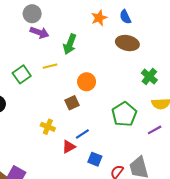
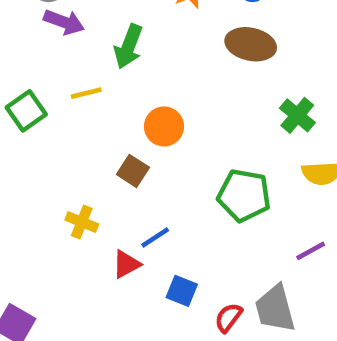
brown square: (72, 103) -> (133, 171), turned -32
green pentagon: (124, 114) -> (244, 195), turned -30
purple line: (155, 130) -> (311, 251), moved

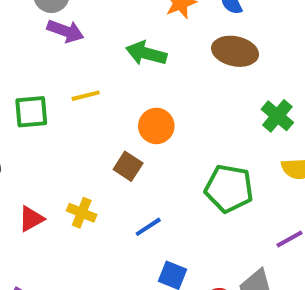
green arrow: (128, 46) -> (146, 53), moved, turned 84
green square: (26, 111) -> (31, 112), turned 30
red triangle: (126, 264) -> (31, 219), moved

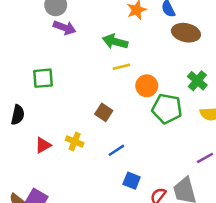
brown ellipse: (235, 51) -> (186, 33), moved
yellow line: (86, 96) -> (121, 67), moved
orange circle: (156, 126) -> (147, 86), moved
green pentagon: (229, 188) -> (167, 109), moved

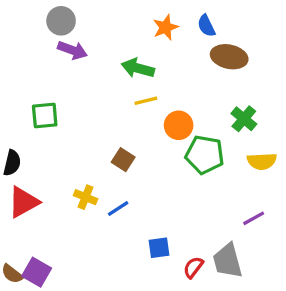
red triangle: (43, 145) -> (23, 202), moved, size x1.5
blue line: (116, 150) -> (118, 209), moved
blue square: (132, 181) -> (159, 248), turned -30

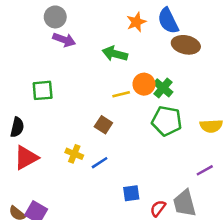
blue semicircle: (206, 26) -> (168, 21), size x1.5
yellow line: (146, 101) -> (121, 94), moved
green cross: (244, 119) -> (163, 88), moved
orange circle: (179, 125) -> (144, 84), moved

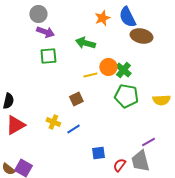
green square: (43, 90) -> (48, 56), moved
brown square: (103, 125) -> (76, 99), turned 32
purple line: (205, 170) -> (148, 142), moved

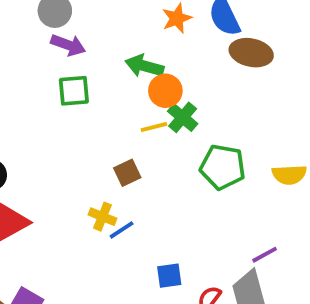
orange circle: (108, 67) -> (165, 91), moved
green cross: (123, 70) -> (183, 117), moved
yellow cross: (53, 122) -> (102, 217), moved

